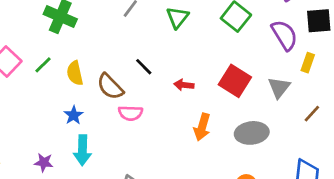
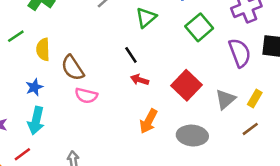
yellow rectangle: (308, 63) -> (255, 99), moved
black line: (144, 67) -> (131, 55), moved

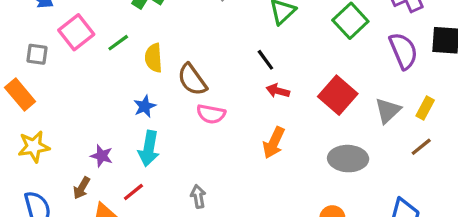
orange arrow: (148, 121) -> (274, 143), moved

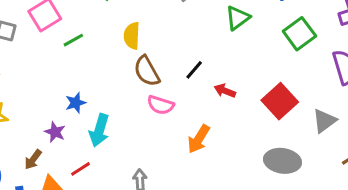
green line: (118, 43) -> (73, 40), moved
yellow semicircle: (154, 58) -> (132, 36), moved
black line: (265, 60) -> (194, 70), moved, turned 70
blue star: (145, 106) -> (76, 103), moved
orange arrow: (274, 143) -> (199, 139), moved

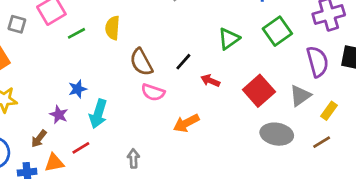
green triangle: (238, 18) -> (229, 39), moved
yellow semicircle: (132, 36) -> (113, 28), moved
gray triangle: (324, 121) -> (300, 96), moved
orange arrow: (199, 139) -> (186, 123), turned 30
gray ellipse: (283, 161) -> (277, 134), moved

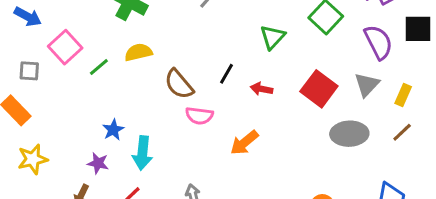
yellow semicircle: (113, 28) -> (138, 52), turned 85

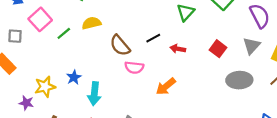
black line: (227, 74) -> (153, 38), turned 32
red square: (319, 89) -> (218, 49), size x0.7
yellow star: (33, 159) -> (45, 87), moved
purple star: (98, 163) -> (26, 103), moved

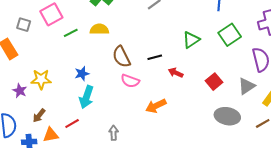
blue star: (74, 77) -> (82, 74), moved

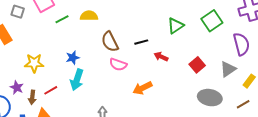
purple star: (20, 91) -> (17, 88), moved
brown arrow: (39, 116) -> (32, 97), turned -32
red line: (72, 124) -> (51, 90), moved

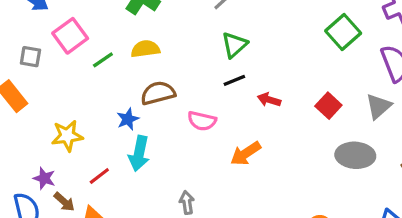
green triangle: (176, 26) -> (234, 45), moved
brown semicircle: (110, 42) -> (158, 93), moved, turned 110
brown arrow: (32, 97) -> (64, 202), moved, turned -48

